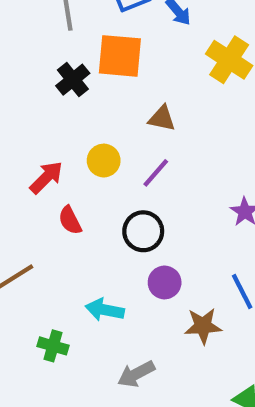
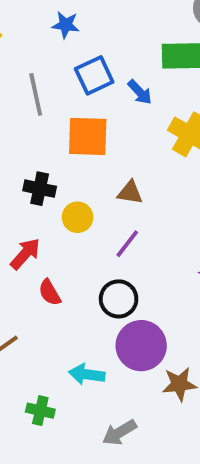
black cross: (73, 80) -> (40, 189), moved, turned -36
yellow circle: (104, 161) -> (78, 217), moved
purple circle: (165, 282) -> (141, 346), size x1.6

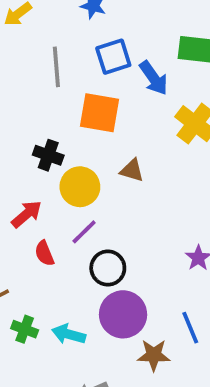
blue arrow: (140, 92) -> (154, 78), size x1.4
yellow circle: (78, 217) -> (80, 187), size x1.4
purple line: (127, 244) -> (84, 232), moved
green cross: (40, 411) -> (25, 329), moved

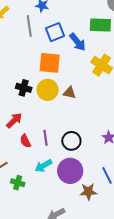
gray line: (56, 67) -> (29, 26), moved
yellow circle: (80, 187) -> (48, 90), moved
purple line: (84, 232) -> (46, 138), moved, turned -49
black circle: (108, 268) -> (71, 141), moved
cyan arrow: (69, 334) -> (43, 166), moved, turned -42

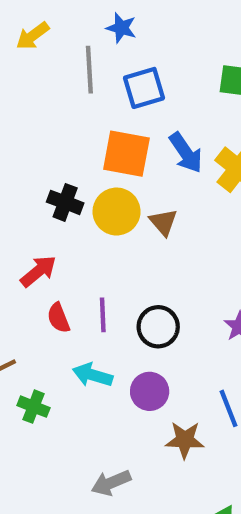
blue arrow: (78, 42) -> (186, 153), moved
brown triangle: (69, 93) -> (163, 222), turned 32
cyan arrow: (43, 166) -> (93, 375), turned 42
purple circle: (70, 171) -> (150, 391), size x0.7

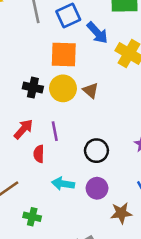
blue arrow: (186, 153) -> (97, 33), moved
purple line: (103, 315) -> (55, 131), moved
red semicircle: (58, 318) -> (39, 154), turned 30
green cross: (33, 407) -> (32, 217), moved

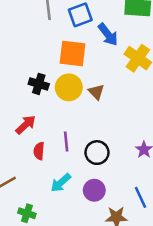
purple line: (55, 131) -> (66, 142), moved
cyan arrow: (63, 184) -> (61, 183), turned -55

